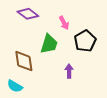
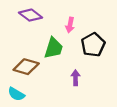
pink arrow: (64, 23) -> (70, 25), turned 40
brown diamond: (24, 61) -> (26, 67), turned -65

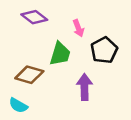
pink arrow: (70, 25) -> (78, 28), turned -32
purple arrow: (76, 78) -> (85, 87), size x1.5

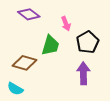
purple arrow: (85, 87) -> (83, 73), moved

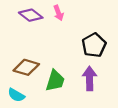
pink arrow: (66, 24) -> (58, 13), moved
green trapezoid: (50, 45) -> (55, 81), moved

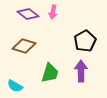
pink arrow: (58, 13) -> (53, 12), turned 32
brown diamond: (26, 67) -> (24, 46), moved

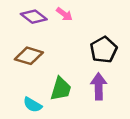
pink arrow: (53, 12) -> (64, 14), turned -64
cyan semicircle: (15, 86) -> (33, 105), moved

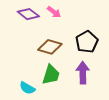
brown diamond: (29, 56) -> (50, 47), moved

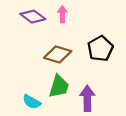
pink arrow: (54, 12) -> (62, 14), turned -128
purple arrow: (83, 73) -> (87, 98), moved

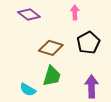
pink arrow: (62, 14) -> (75, 12), moved
purple arrow: (87, 98) -> (92, 86), moved

